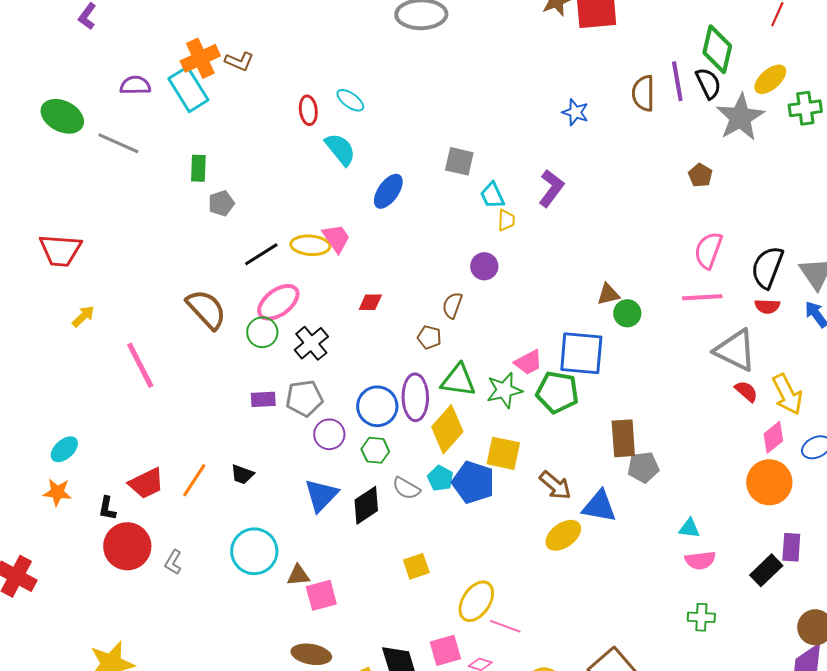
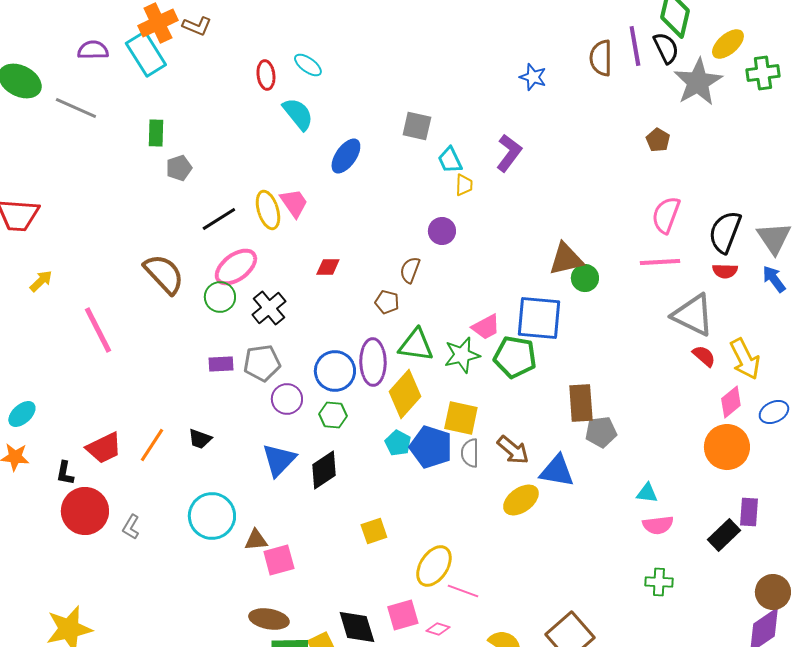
yellow ellipse: (310, 245) -> (268, 210), turned 69
brown triangle: (608, 294) -> (566, 259), size x1.5
gray semicircle: (406, 488) -> (470, 453), moved, turned 60

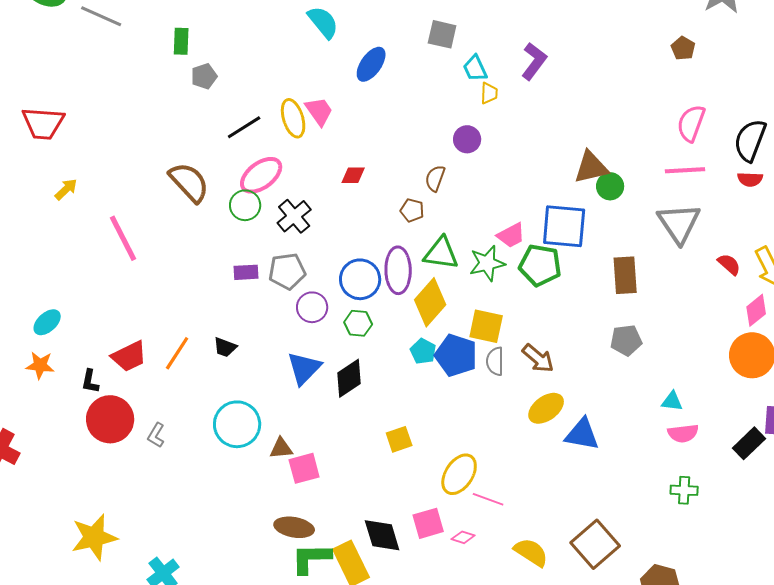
gray triangle: (693, 315) -> (679, 223), moved, turned 30
brown rectangle: (581, 403) -> (625, 275), moved
blue triangle: (557, 471) -> (582, 434), moved

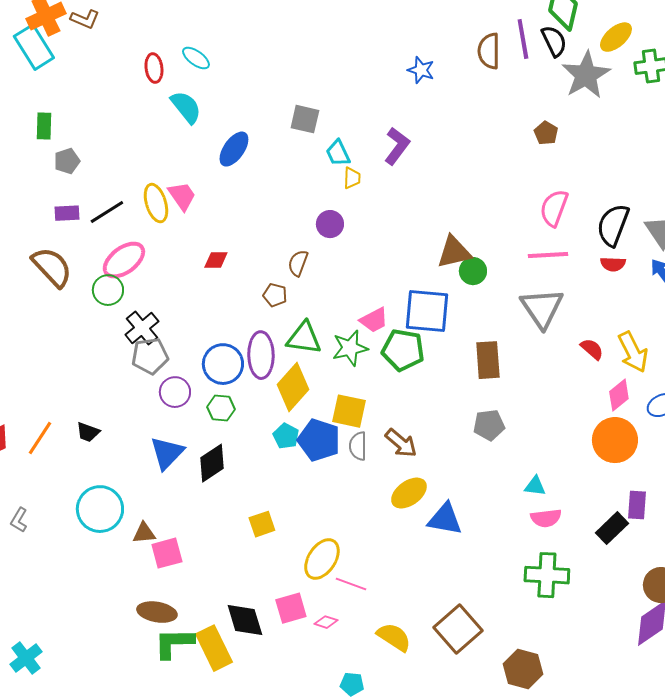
black cross: (294, 216) -> (142, 328), moved
purple rectangle: (246, 272) -> (67, 213), moved
green cross: (684, 490) -> (547, 575), size x1.6

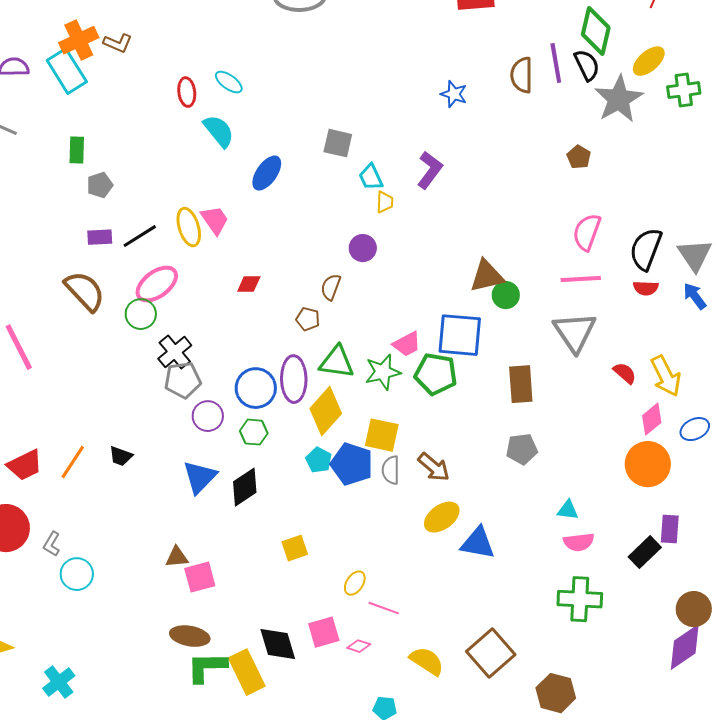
cyan circle: (100, 509) -> (77, 574), moved, size x0.7
yellow ellipse: (322, 559) -> (355, 583), size x0.6

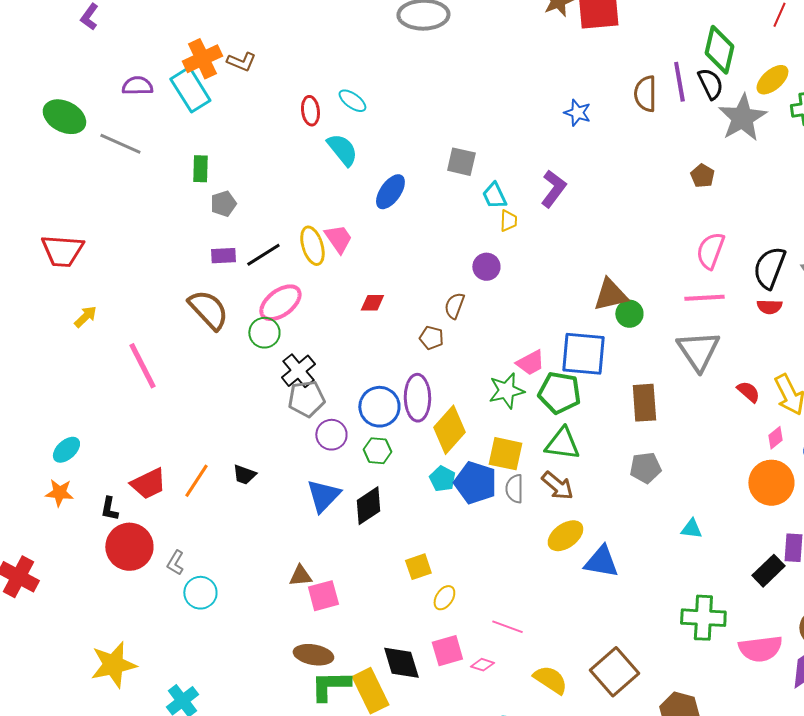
green triangle: (337, 362) -> (562, 444), moved
pink diamond: (652, 419) -> (775, 438), size x0.7
pink semicircle: (579, 542) -> (760, 649), moved, size x1.4
yellow ellipse: (355, 583) -> (444, 598), moved

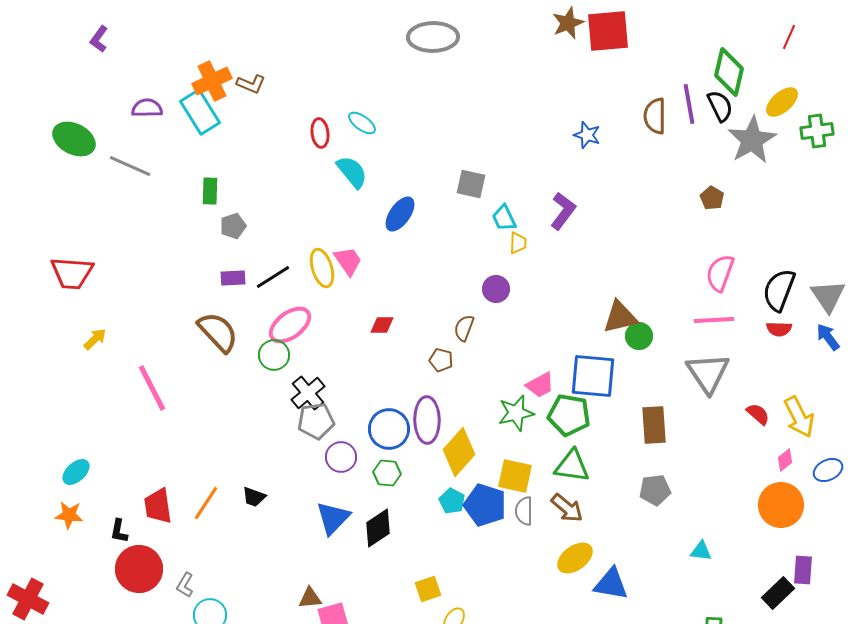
red trapezoid: (148, 484) -> (158, 506), turned 108

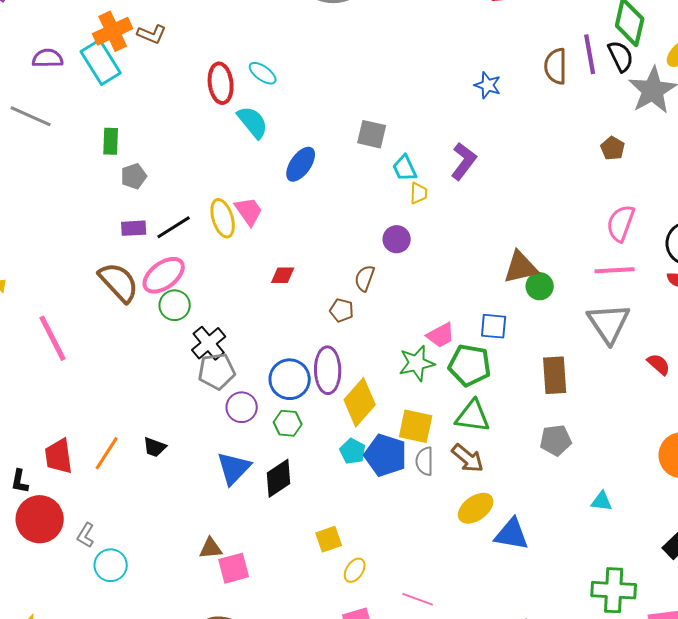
red ellipse: (320, 133) -> (221, 83), size x1.4
pink ellipse: (290, 325) -> (164, 275), moved
blue square: (593, 376) -> (494, 326), size x0.6

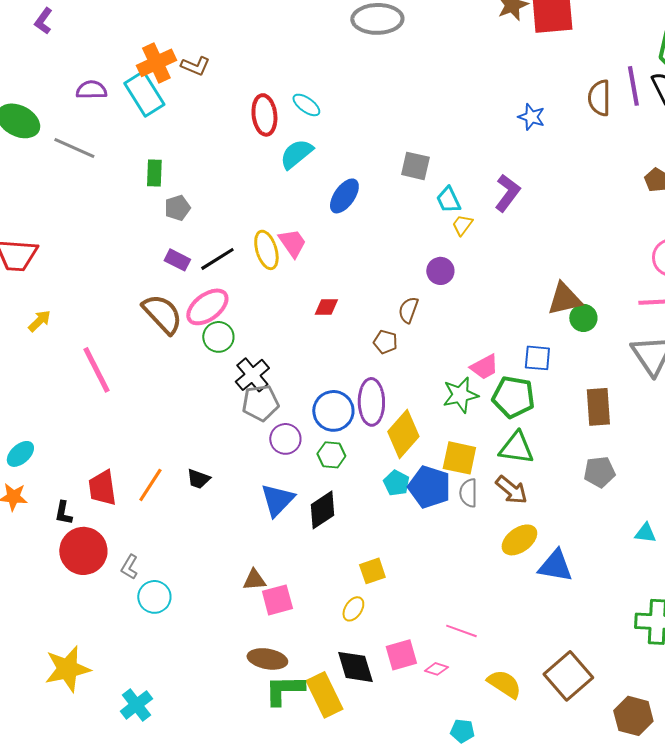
cyan semicircle: (253, 122) -> (296, 154), turned -90
yellow trapezoid: (419, 193) -> (462, 225), turned -145
purple rectangle: (134, 228) -> (177, 260), turned 30
yellow ellipse: (355, 570) -> (353, 609), moved

